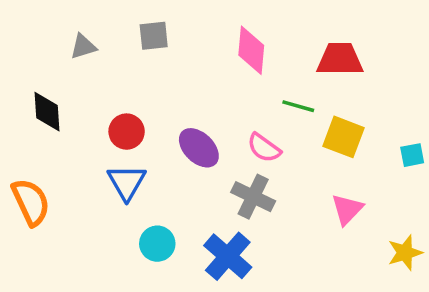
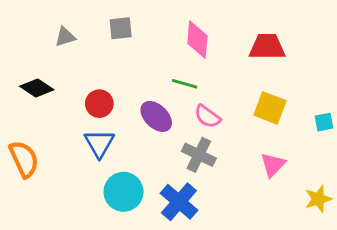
green line: (298, 106) -> (185, 84), moved
black diamond: (47, 112) -> (37, 88), turned -52
cyan circle: (157, 244) -> (123, 192), size x1.4

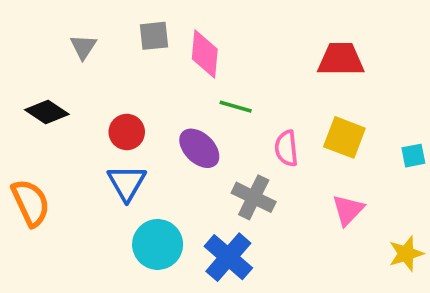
gray triangle: (65, 37) -> (83, 47), turned -40
pink diamond: (197, 40) -> (205, 54), moved
pink semicircle: (207, 116) -> (286, 148), moved, turned 48

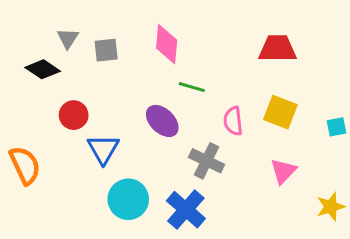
gray square: (154, 36) -> (106, 50), moved
black diamond: (47, 112) -> (43, 69), moved
red circle: (127, 132) -> (74, 115), moved

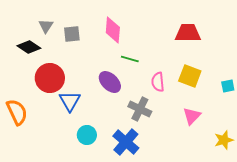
red circle: (74, 115) -> (50, 78), size x1.5
cyan circle: (128, 199) -> (87, 135), size x0.7

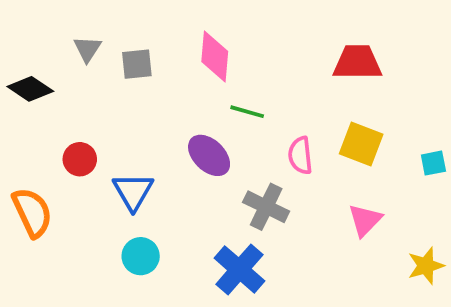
black diamond: (29, 47) -> (30, 89), moved
red circle: (50, 78) -> (80, 159), moved, size x0.6
cyan circle: (87, 135) -> (141, 256), moved

